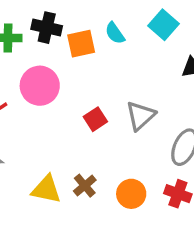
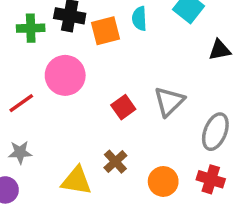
cyan semicircle: (115, 33) -> (139, 19), turned 35
brown cross: (85, 186) -> (115, 162), moved

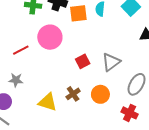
orange circle: (163, 181) -> (100, 94), moved

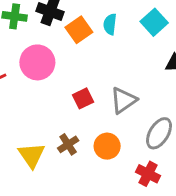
orange square: (78, 13) -> (79, 30), turned -30
yellow triangle: (48, 102) -> (32, 155), turned 36

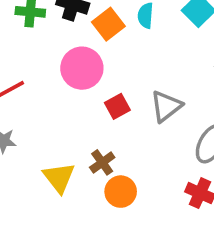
pink circle: (37, 62) -> (82, 68), moved
orange circle: (107, 146) -> (121, 192), moved

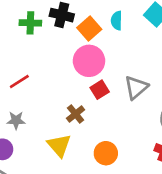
pink circle: (82, 68) -> (89, 61), moved
brown cross: (102, 162) -> (76, 114), moved

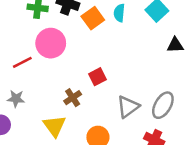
pink circle: (89, 61) -> (51, 43), moved
gray triangle: (136, 87) -> (128, 107), moved

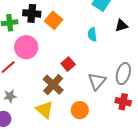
cyan semicircle: (119, 13) -> (92, 34), moved
brown cross: (73, 98) -> (53, 85), size x1.5

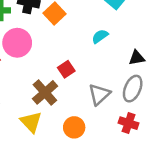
black triangle: (121, 25) -> (137, 58), moved
cyan semicircle: (92, 34) -> (100, 36), turned 56

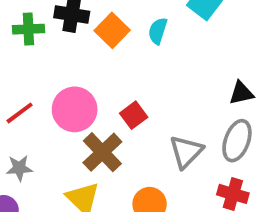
cyan semicircle: (100, 36) -> (158, 31), moved, turned -35
pink circle: (17, 43) -> (75, 109), moved

